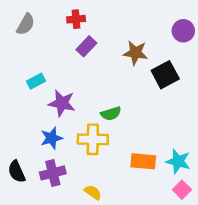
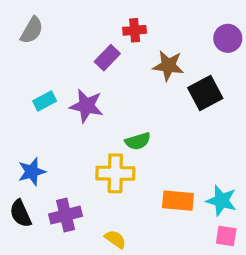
red cross: (76, 19) -> (135, 30), moved
purple star: (62, 103) -> (86, 106), moved
blue star: (51, 138) -> (32, 172), moved
pink square: (182, 190) -> (226, 236), turned -36

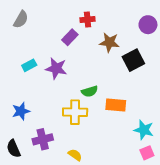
orange rectangle: (178, 201) -> (116, 105), moved
black semicircle: (21, 213) -> (14, 149), moved
pink square: (226, 236) -> (147, 153), turned -32

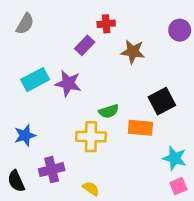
black square: (133, 60) -> (162, 101), moved
cyan rectangle: (29, 65) -> (35, 80), size x1.5

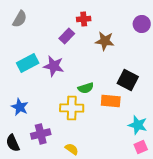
black square: (162, 101) -> (128, 80), turned -35
blue star: (25, 135) -> (20, 107), turned -30

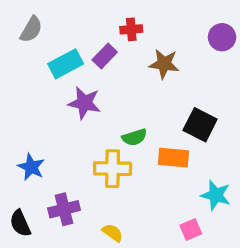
cyan rectangle: (28, 63) -> (66, 64), moved
pink square: (141, 147) -> (191, 230), moved

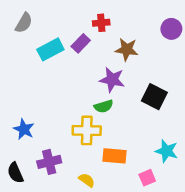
purple star: (84, 103) -> (112, 80), moved
orange rectangle: (174, 158) -> (115, 156), moved

